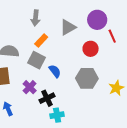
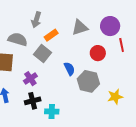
gray arrow: (36, 18) -> (36, 20), moved
blue semicircle: (55, 71) -> (69, 69), moved
black cross: (47, 98) -> (33, 101), moved

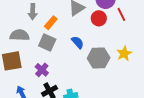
red circle: (98, 53) -> (99, 18), moved
blue semicircle: (69, 69) -> (78, 42), moved
yellow star: (115, 97) -> (124, 53), moved

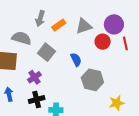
orange rectangle: (51, 23) -> (59, 25), moved
yellow star: (124, 53) -> (117, 103), moved

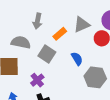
orange rectangle: (59, 25) -> (60, 34), moved

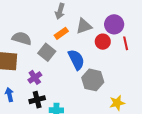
gray arrow: (38, 21) -> (60, 11), moved
blue semicircle: (77, 59) -> (76, 60), size x1.5

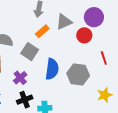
red line: (126, 43) -> (104, 58), moved
blue semicircle: (76, 60) -> (52, 69), moved, turned 40

